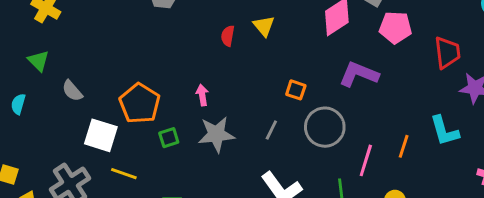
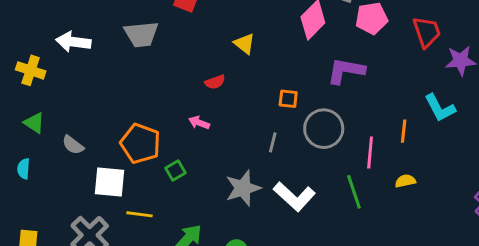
red semicircle: (228, 36) -> (215, 82), moved, turned -108
pink arrow: (202, 95) -> (199, 123), turned -48
gray star: (216, 134) -> (243, 188), moved

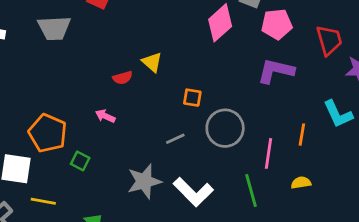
yellow triangle: (244, 44) -> (152, 62), moved
purple L-shape: (346, 71) -> (276, 71), moved
gray line: (273, 142) -> (175, 139), turned 48
green square: (175, 170) -> (80, 161), turned -36

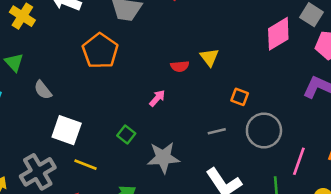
pink arrow: (105, 116) -> (157, 98), turned 96
orange pentagon: (48, 133) -> (100, 51), moved
gray star: (144, 181) -> (163, 158), moved

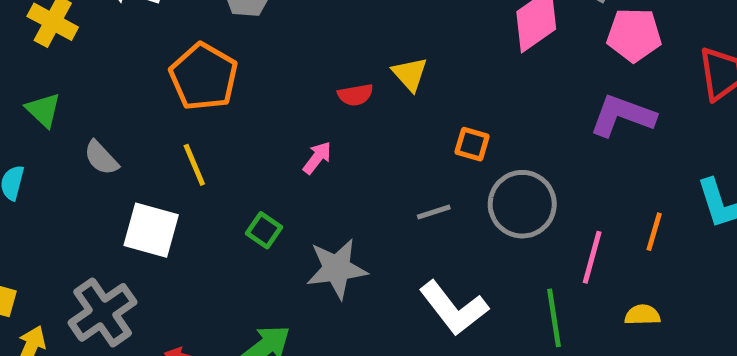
yellow line: (85, 165) -> (194, 165), moved, turned 50

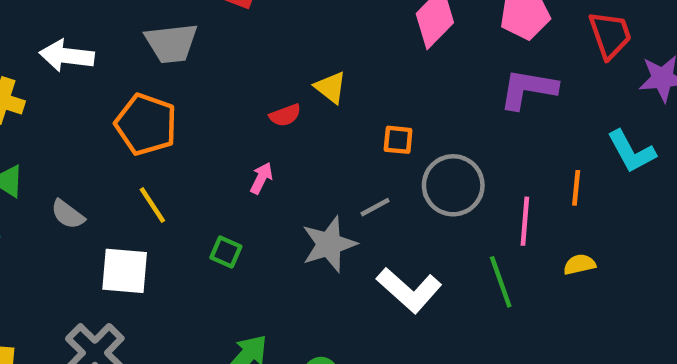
gray star: (337, 269) -> (329, 244), moved

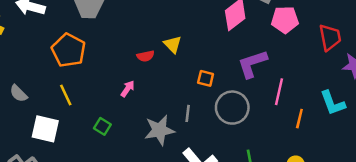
purple L-shape: (528, 89) -> (252, 64), moved, turned -36
gray line: (375, 207) -> (188, 113), turned -63
pink line: (525, 221) -> (279, 92), moved

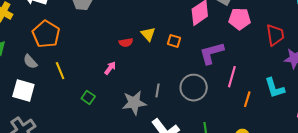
orange pentagon: (68, 50) -> (46, 34), moved
orange square: (206, 78) -> (174, 41), moved
gray semicircle: (19, 93) -> (30, 62), moved
white square: (45, 129) -> (23, 90), moved

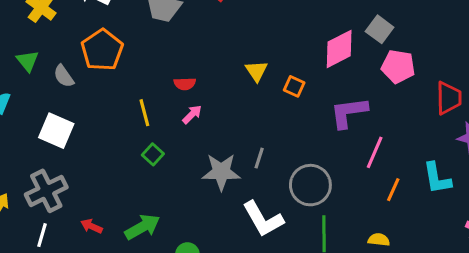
red semicircle: (126, 43) -> (185, 84), moved
gray semicircle: (30, 62) -> (64, 76), moved
yellow line: (60, 71) -> (144, 113), moved
gray circle: (194, 88) -> (310, 185), moved

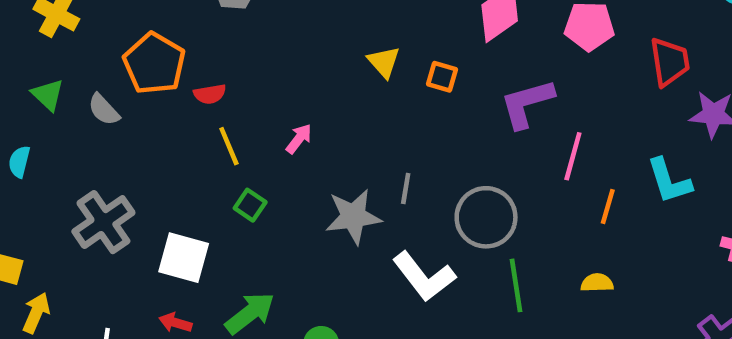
red semicircle: (185, 84) -> (210, 94), moved
white square: (56, 131) -> (184, 258), moved
gray cross: (46, 191) -> (103, 222), moved

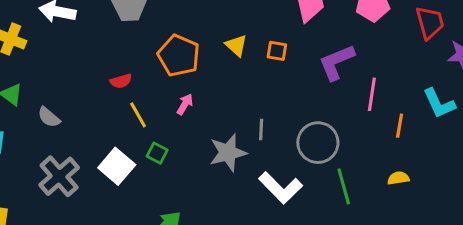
orange pentagon: (154, 64) -> (179, 56), moved
gray semicircle: (104, 110) -> (49, 117), moved
white square: (184, 258) -> (117, 166), moved, turned 32

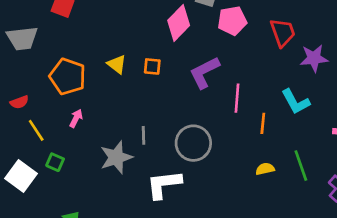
green line: (344, 186) -> (301, 166), moved
white L-shape: (281, 188) -> (164, 184), turned 132

